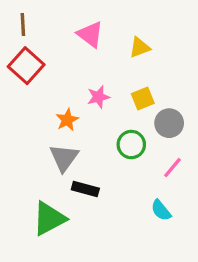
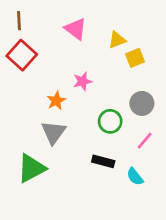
yellow square: (143, 98) -> (135, 58), moved
black rectangle: (85, 189) -> (103, 161), moved
green triangle: (49, 219) -> (31, 168), moved

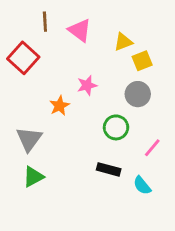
brown line: (19, 21) -> (45, 22), moved
gray circle: (142, 103) -> (138, 94), moved
gray triangle: (54, 132) -> (29, 139), moved
green triangle: (31, 168) -> (33, 177), size x0.7

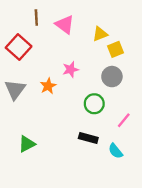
gray triangle: (29, 139) -> (15, 90), moved

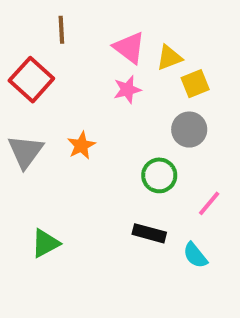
pink triangle: (65, 25) -> (129, 48), moved
pink star: (71, 69) -> (127, 90), moved

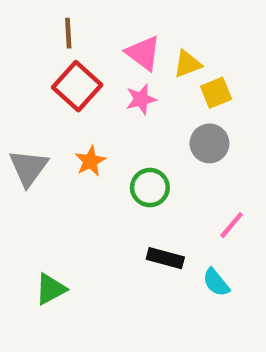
red square: (31, 80) -> (77, 86), moved
green circle: (159, 175) -> (150, 188), moved
green triangle: (45, 243) -> (51, 289), moved

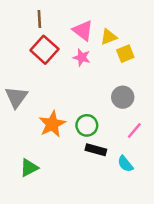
pink star: (141, 99) -> (82, 57), turned 30
gray circle: (209, 143) -> (123, 97), moved
orange star: (90, 161) -> (52, 124), moved, size x1.5
green circle: (150, 188) -> (87, 125), moved

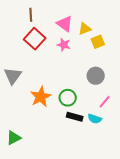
cyan semicircle: (125, 164) -> (95, 119), moved, turned -32
green triangle: (29, 168) -> (14, 138), moved

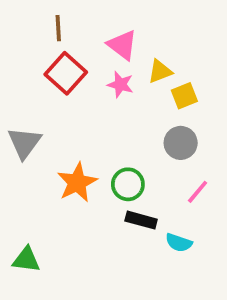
yellow triangle: (85, 29) -> (160, 71), moved
yellow square: (98, 42) -> (184, 96), moved
cyan semicircle: (95, 119) -> (179, 243), moved
green triangle: (14, 138) -> (26, 260), turned 35

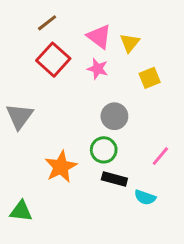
brown line: (58, 28) -> (47, 23), turned 55
yellow triangle: (160, 71) -> (130, 43), moved, turned -30
gray circle: (181, 143) -> (114, 116), moved
orange star: (77, 182) -> (61, 167), moved

